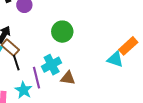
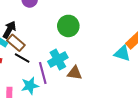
black line: (16, 63) -> (22, 58), turned -42
cyan star: (24, 90) -> (30, 86), turned 30

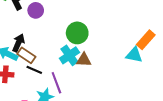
cyan cross: (58, 59) -> (69, 55), moved
brown triangle: (75, 73) -> (84, 60), moved

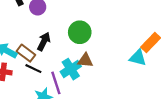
black arrow: (18, 43) -> (44, 41), moved
cyan cross: (69, 55) -> (71, 69), moved

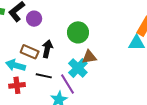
brown rectangle: (26, 53) -> (30, 52), moved

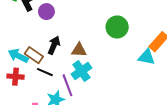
green circle: (78, 32) -> (117, 27), moved
brown rectangle: (30, 52) -> (34, 55), moved
brown triangle: (89, 57) -> (79, 50), moved

